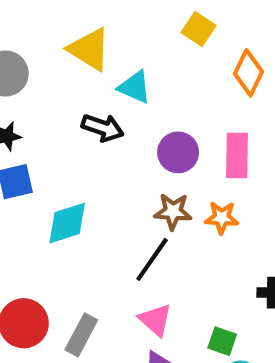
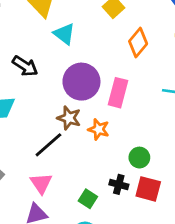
black arrow: (103, 128) -> (25, 66), moved
purple circle: (178, 152) -> (81, 82), size x1.4
green square: (222, 341) -> (88, 199), moved

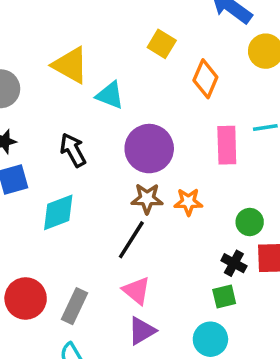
black arrow: (25, 66) -> (73, 150), turned -135
pink rectangle: (118, 93) -> (227, 145), moved
black cross: (119, 184) -> (234, 263), turned 30
green square: (88, 199) -> (224, 296), moved, turned -30

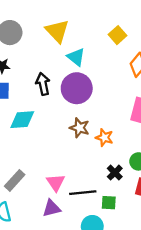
purple circle: (149, 149) -> (77, 88), moved
black line: (131, 240) -> (83, 193), moved, turned 35
black cross: (234, 263) -> (115, 173), moved

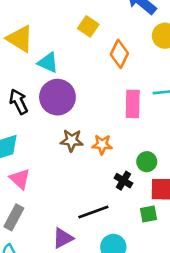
pink triangle: (56, 183) -> (20, 179), moved
green square: (109, 203) -> (148, 214), moved

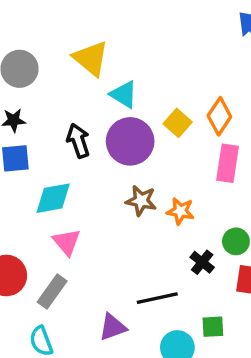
yellow square: (88, 26) -> (178, 123), moved
orange diamond: (119, 54) -> (219, 116), moved
green square: (148, 214) -> (213, 327), moved

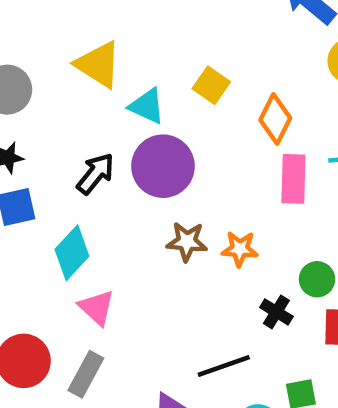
yellow square: (178, 123) -> (211, 85), moved
black arrow: (78, 141) -> (95, 174), turned 64
cyan diamond: (53, 198) -> (72, 253), turned -30

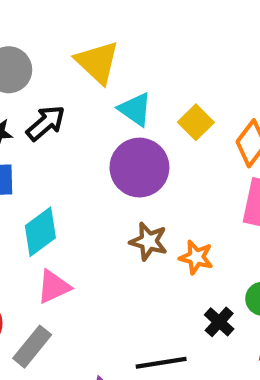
yellow square: (211, 85) -> (196, 122), moved
black arrow: (95, 174) -> (46, 123), moved
pink triangle: (97, 308) -> (54, 287), turned 42

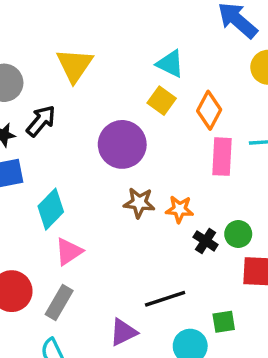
yellow triangle: (97, 62) -> (75, 65), turned 30
cyan triangle: (135, 109) -> (170, 64), moved
black cross: (219, 322) -> (206, 241), moved

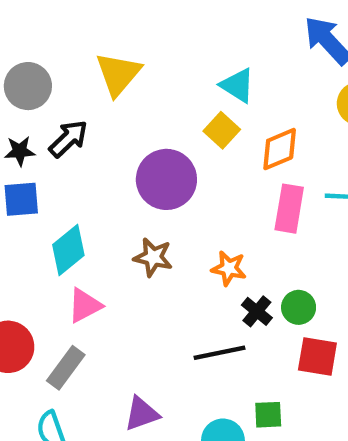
orange diamond: (209, 110) -> (280, 149), turned 33
brown star: (139, 203) -> (153, 257), moved
black line: (165, 299) -> (219, 353), moved

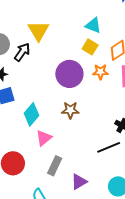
black arrow: (68, 139) -> (22, 52), moved
orange star: (229, 268) -> (100, 72), moved
gray rectangle: (66, 368) -> (55, 166), moved

